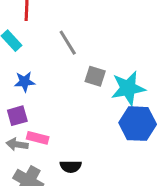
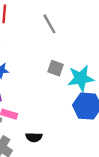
gray line: (68, 43) -> (49, 24), moved

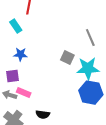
gray line: (49, 24) -> (90, 37), moved

